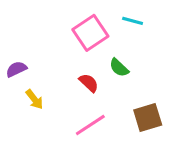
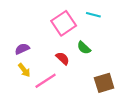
purple semicircle: (16, 69) -> (22, 49), moved
pink line: (90, 125) -> (46, 81), moved

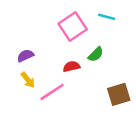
green semicircle: (84, 48) -> (96, 54), turned -88
red semicircle: (63, 58) -> (71, 67), turned -56

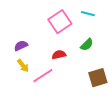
green semicircle: (96, 54) -> (87, 45), moved

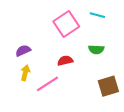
green semicircle: (87, 45) -> (96, 50), turned 48
yellow arrow: (23, 66) -> (25, 73), turned -128

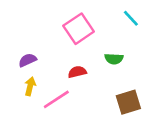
cyan line: (97, 15) -> (131, 18), moved, turned 32

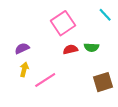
red semicircle: (77, 72) -> (70, 49), moved

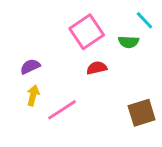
green semicircle: (91, 47) -> (129, 42), moved

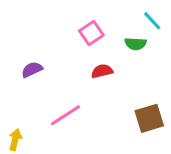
pink square: (87, 32) -> (91, 33), size x0.7
yellow arrow: (33, 95) -> (15, 140), moved

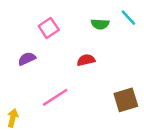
pink square: (91, 33) -> (49, 28), moved
green semicircle: (136, 44) -> (100, 24), moved

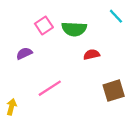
green semicircle: (100, 24) -> (74, 29), moved, size x1.5
red semicircle: (86, 60) -> (92, 55), moved

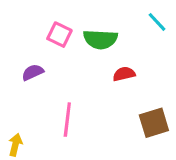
pink square: (44, 25) -> (59, 35), turned -30
pink line: (50, 88) -> (67, 120), turned -50

